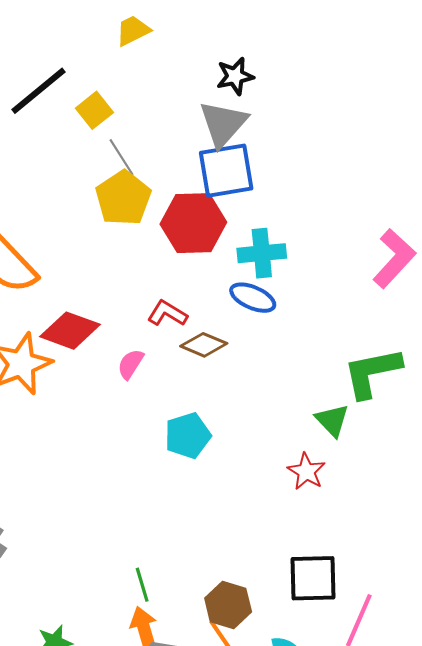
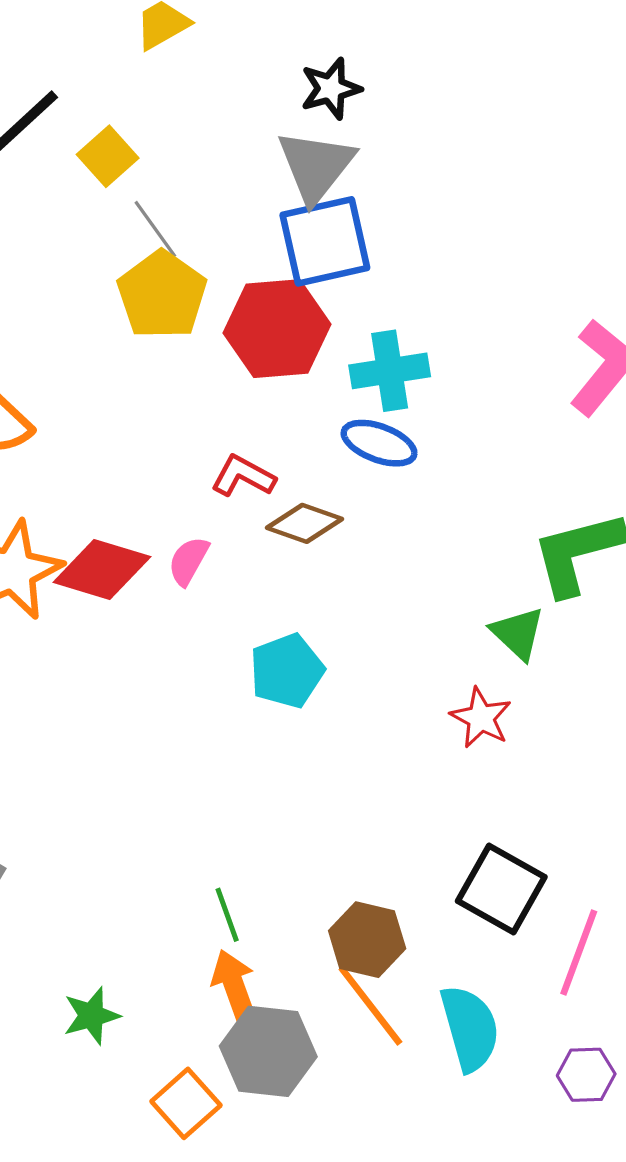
red diamond: (70, 331) -> (102, 570), moved
black square: (313, 578) -> (501, 889), turned 34

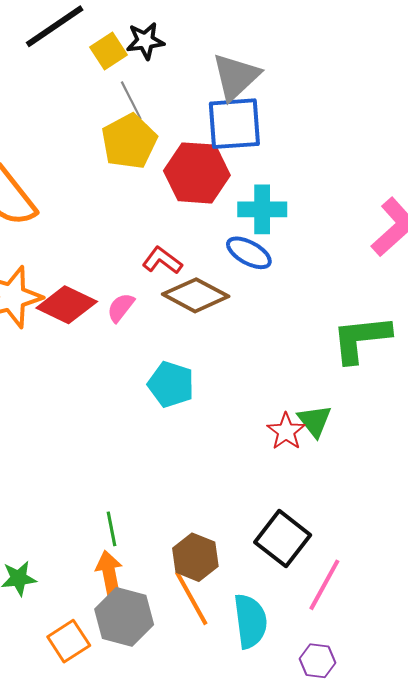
black star: (331, 89) -> (145, 41), moved
brown diamond: (305, 523) -> (196, 295), size x1.4
green triangle: (518, 633) -> (315, 421), moved
cyan pentagon: (287, 671) -> (171, 384), turned 30

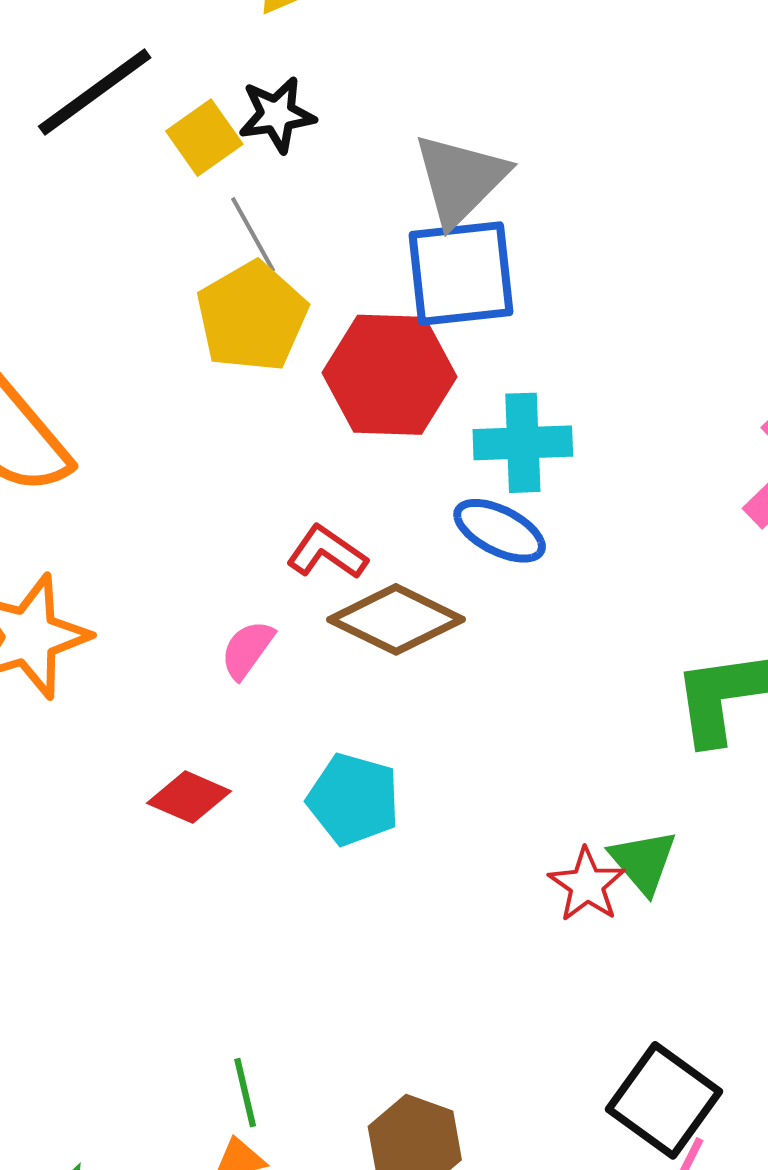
red diamond: (67, 305) -> (189, 797), moved, size x0.7
black square: (283, 539) -> (664, 1100), moved

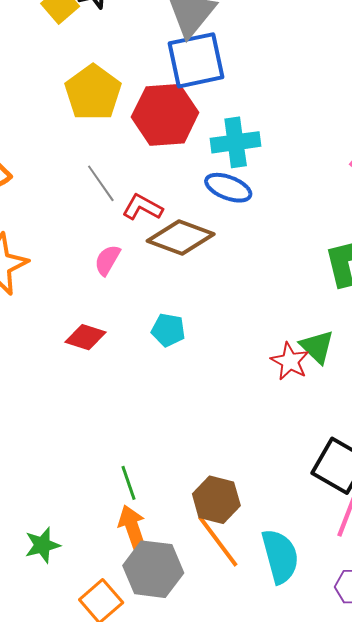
gray line: (253, 235) -> (101, 183), moved
cyan pentagon: (353, 799) -> (168, 330), size x0.7

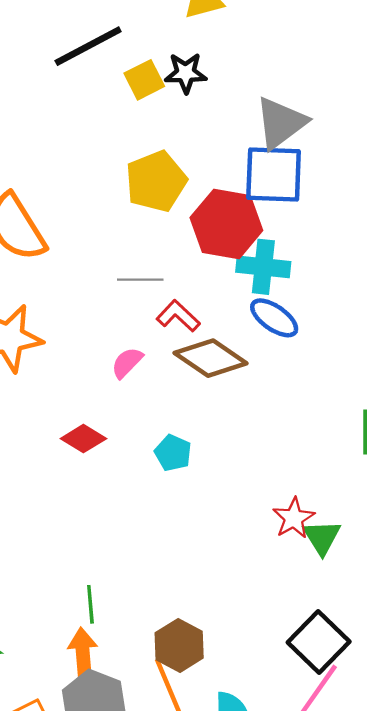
cyan cross: (236, 142) -> (263, 267), moved
gray line: (101, 183) -> (140, 280), turned -69
green triangle: (317, 347) -> (322, 537), moved

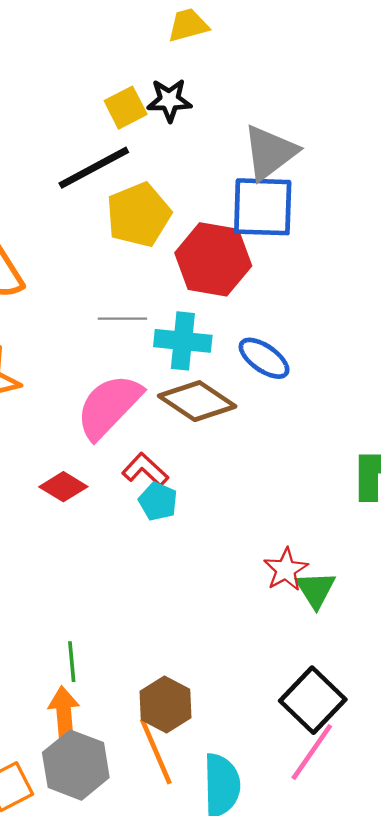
black line: (88, 46) -> (94, 168), moved
cyan cross: (263, 267) -> (183, 341), moved
red L-shape: (178, 316) -> (145, 470), moved
pink semicircle: (127, 363) -> (109, 406), size x2.0

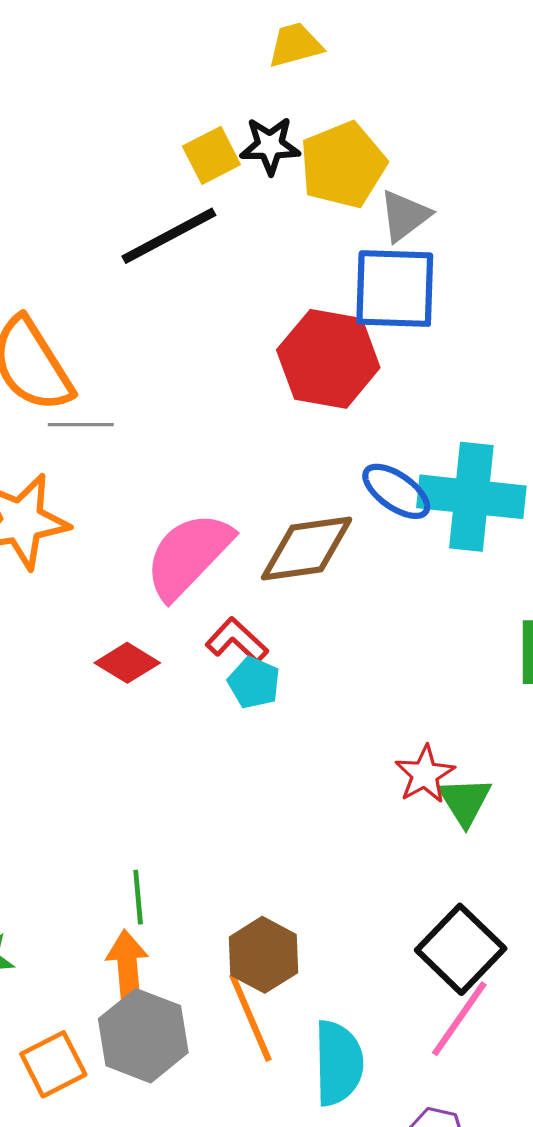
gray triangle: (270, 152) -> (405, 216), size x0.7
yellow pentagon: (139, 215) -> (343, 165), moved
gray line: (122, 319) -> (81, 425), moved
cyan cross: (183, 341) -> (471, 497), moved, size x1.4
brown diamond: (197, 401) -> (307, 549), turned -42

